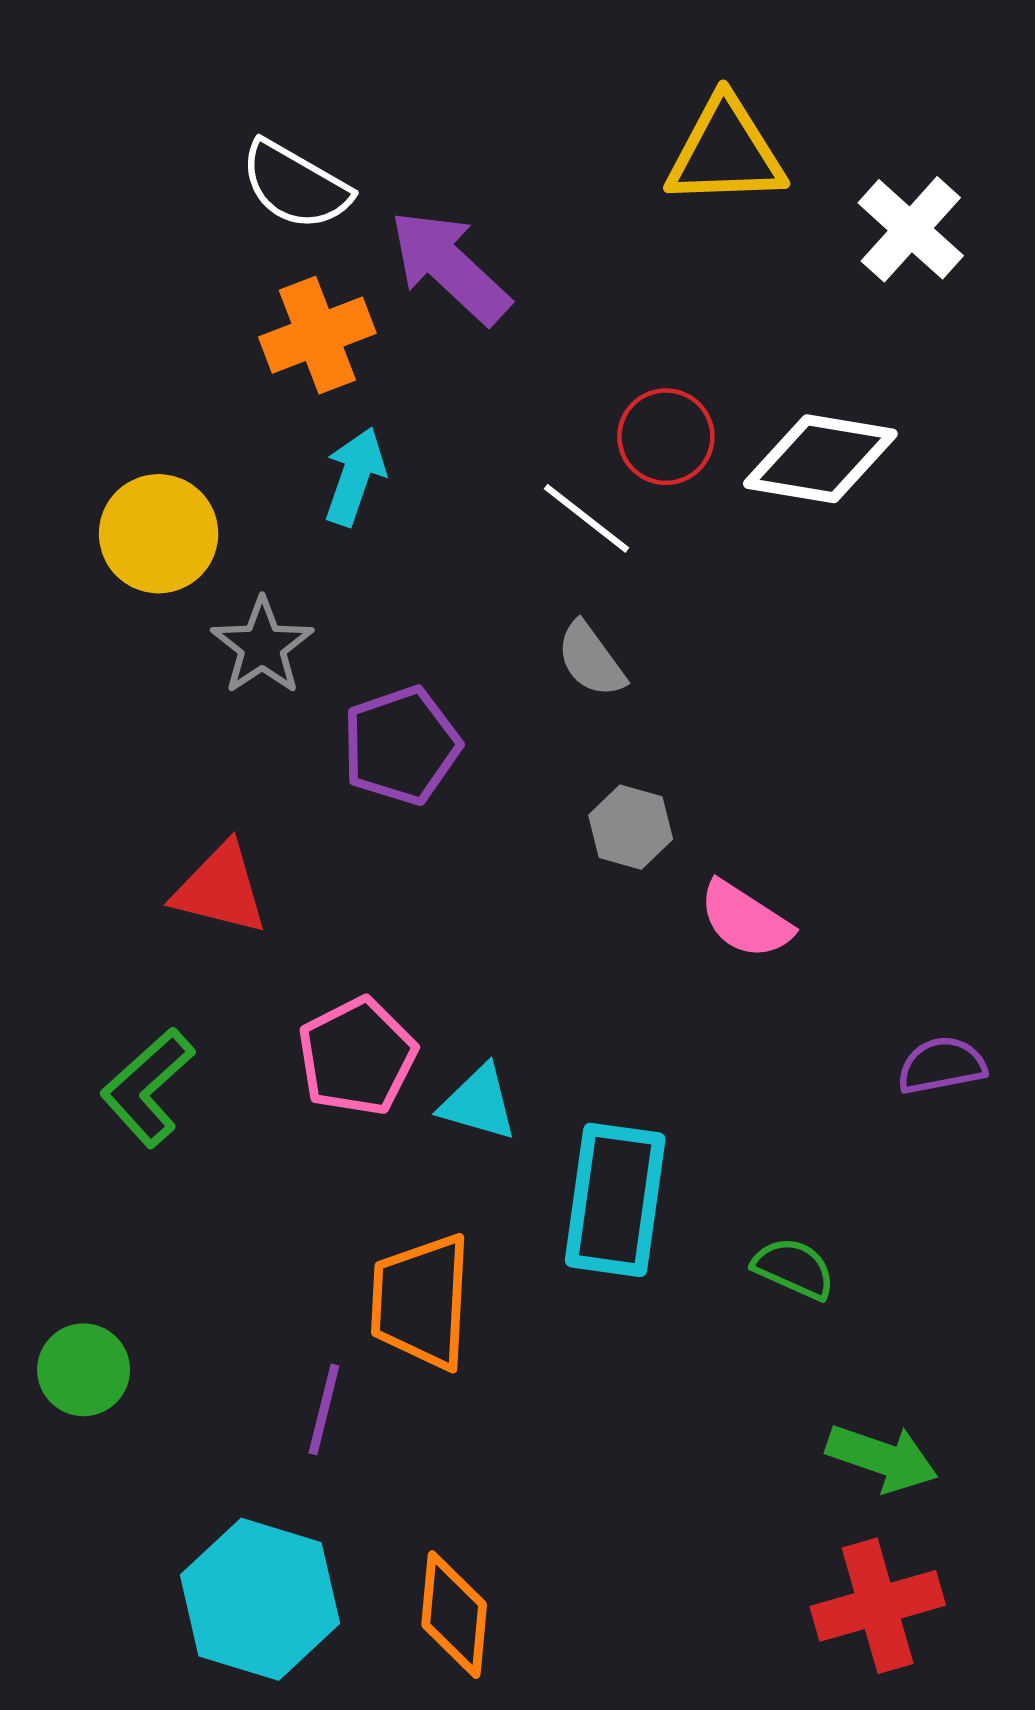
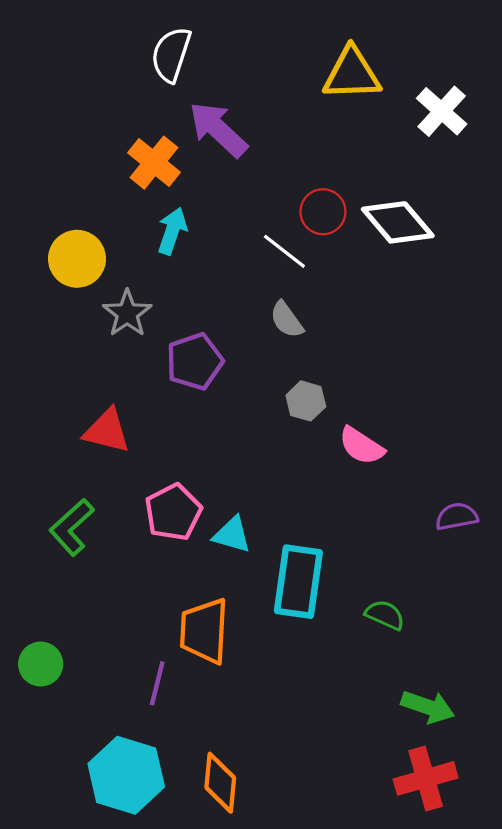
white semicircle: (295, 185) -> (171, 55), moved, turned 78
orange cross: (317, 335) -> (154, 163), turned -30
white diamond: (820, 459) -> (398, 222), turned 40

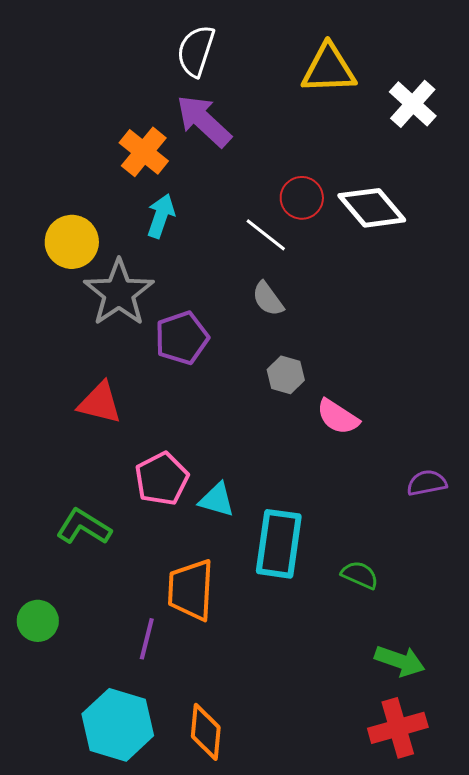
white semicircle: (171, 55) -> (196, 51), moved
gray star: (127, 313) -> (119, 293), size x1.5
green L-shape: (72, 527) -> (84, 527), moved, turned 74

